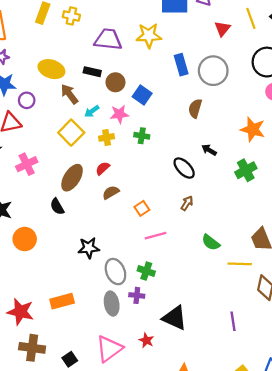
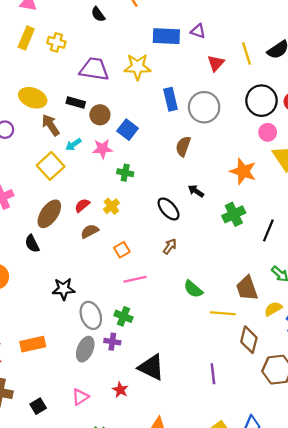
yellow cross: (107, 137) -> (111, 206), moved, turned -32
gray ellipse: (112, 304) -> (85, 349), turned 30
pink triangle: (109, 349) -> (80, 397), size x0.6

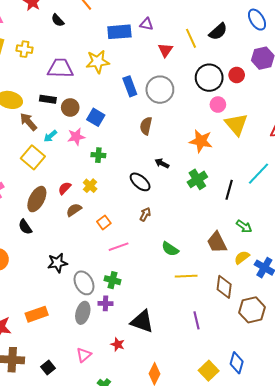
yellow line: (223, 313) -> (186, 276), moved

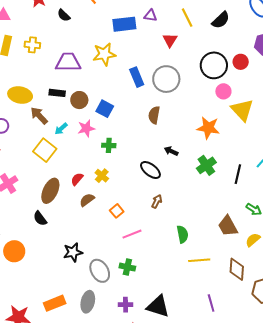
yellow line: (191, 38) -> (187, 18), moved
green semicircle: (170, 249) -> (182, 234), turned -132
purple cross: (106, 303) -> (126, 305), moved
gray ellipse: (83, 313) -> (88, 302), moved

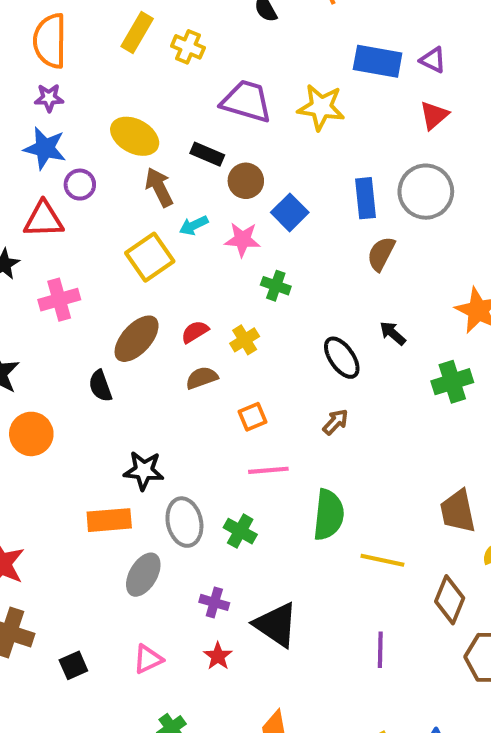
red triangle: (170, 40) -> (434, 115), moved
blue rectangle: (137, 77) -> (366, 198), moved
green semicircle: (182, 234) -> (329, 515), moved, size x1.4
orange rectangle: (55, 303) -> (109, 520), moved

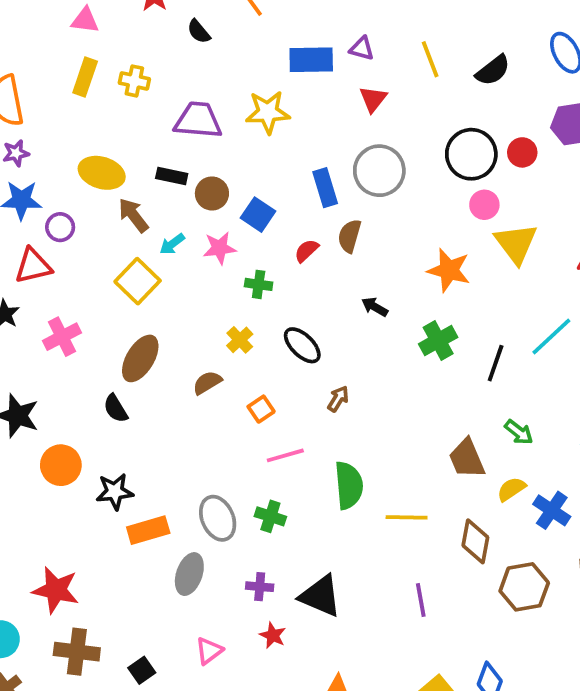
red semicircle: (195, 332) -> (307, 251), moved
black ellipse: (342, 358) -> (302, 345), moved
black star: (144, 471) -> (115, 492), moved

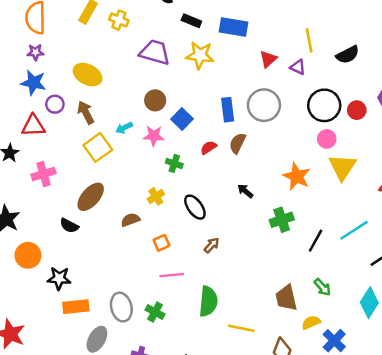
purple triangle: (362, 48) -> (298, 67), moved
black rectangle: (172, 176) -> (191, 21), moved
brown arrow: (133, 215) -> (86, 112), moved
black semicircle: (116, 408) -> (69, 226), turned -42

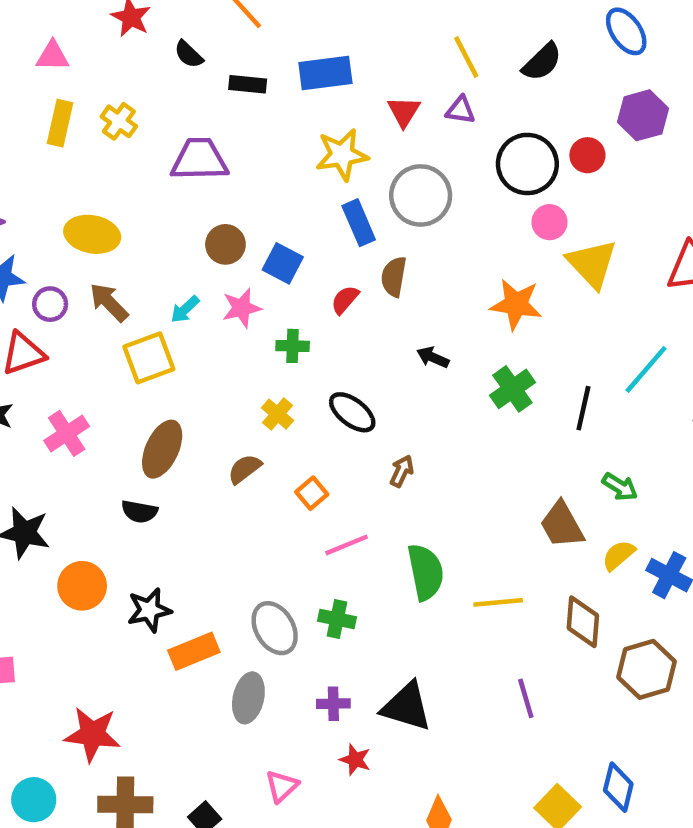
yellow cross: (119, 20) -> (119, 121), turned 30
yellow star: (200, 55) -> (342, 155), moved
yellow square: (98, 147) -> (149, 358), turned 32

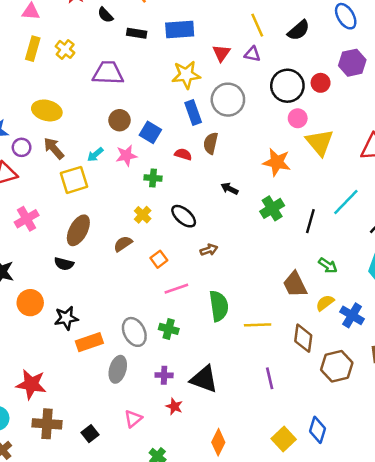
red semicircle: (345, 300) -> (183, 154), turned 63
brown arrow: (402, 471) -> (209, 250), turned 42

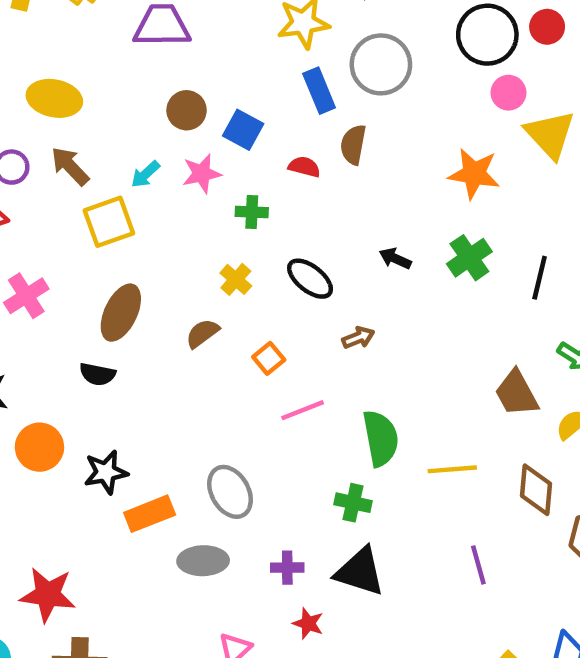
black arrow: (230, 189) -> (395, 258), moved
green cross: (169, 329) -> (353, 503), moved
gray ellipse: (118, 369) -> (203, 561), turned 75

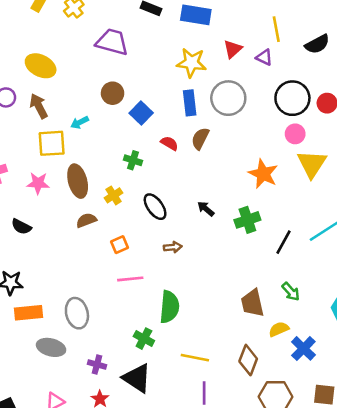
pink star: (202, 174) -> (38, 183), moved
brown ellipse: (121, 313) -> (78, 181), moved, turned -56
yellow line: (452, 469) -> (195, 358), moved

